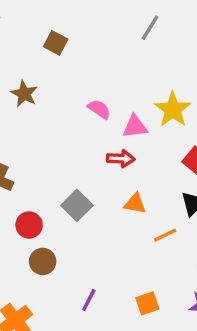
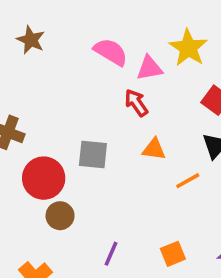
pink semicircle: (99, 109) -> (111, 52), size x1.4
red arrow: (121, 159) -> (136, 103), turned -124
gray square: (77, 205) -> (93, 155), turned -36
red circle: (29, 225) -> (44, 178), size x1.5

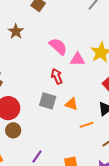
red arrow: (136, 103) -> (57, 76), moved
gray square: (93, 155) -> (48, 101), moved

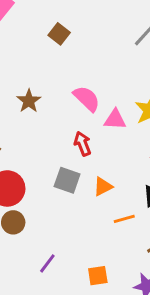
brown star: (16, 31) -> (29, 101), moved
orange triangle: (71, 104) -> (103, 187), turned -48

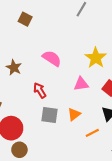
pink triangle: (115, 119) -> (81, 84), moved
red arrow: (83, 144) -> (40, 90), moved

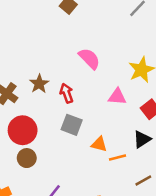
brown star: (14, 67) -> (39, 84), moved
orange triangle: (74, 114) -> (99, 144), moved, turned 40

